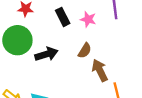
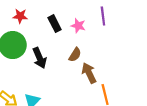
black arrow: (46, 54) -> (40, 58), turned 84

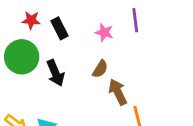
black rectangle: (55, 24) -> (60, 28), moved

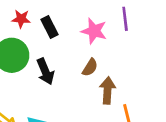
pink star: (104, 32) -> (94, 31), size x1.4
brown arrow: (118, 92) -> (108, 90), turned 30

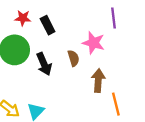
pink star: (94, 31) -> (93, 43), moved
brown semicircle: (90, 67) -> (73, 58), moved, turned -49

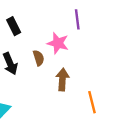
orange line: (116, 104) -> (92, 102), moved

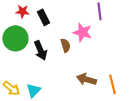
brown arrow: (62, 80) -> (86, 79), moved, turned -78

